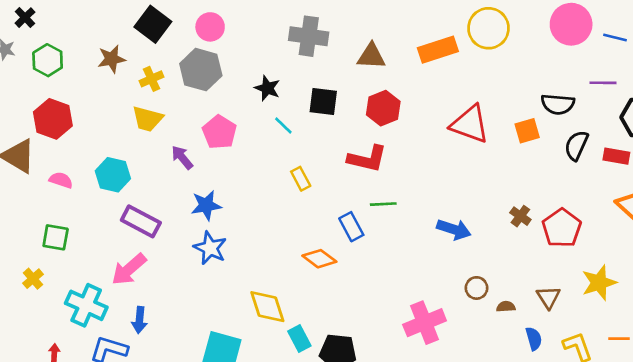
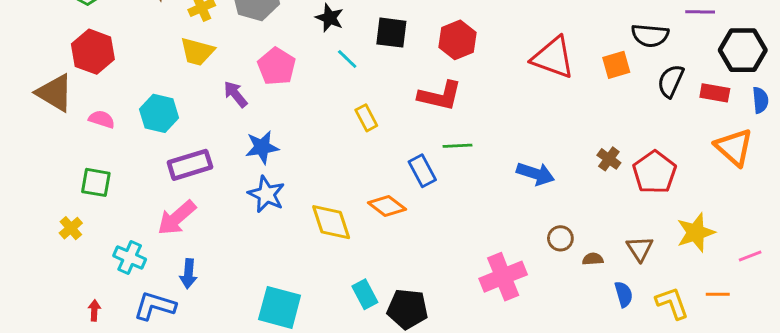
purple rectangle: (141, 221) -> (190, 165), turned -45
cyan cross: (86, 305) -> (130, 257), size x0.7
yellow diamond: (267, 307) -> (331, 222), moved

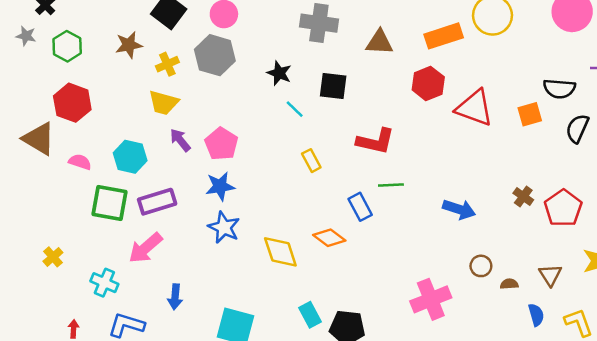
red hexagon: (458, 40) -> (428, 83), moved
pink pentagon: (277, 66) -> (221, 144), moved
purple arrow: (235, 94) -> (180, 140), moved
green square: (96, 182) -> (110, 203), moved, size x1.4
blue arrow: (188, 274) -> (175, 297), moved

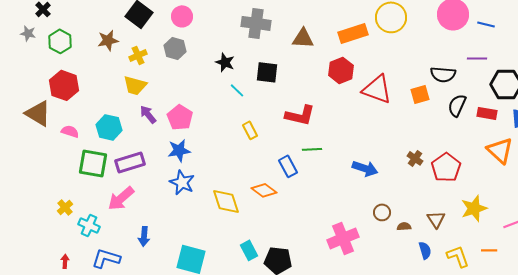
gray hexagon: (215, 55) -> (175, 48), size x0.7
yellow cross: (53, 257) -> (65, 207), moved

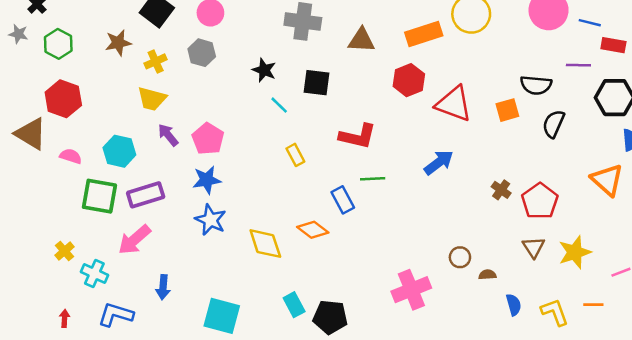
red rectangle: (487, 113) -> (613, 45), moved
blue arrow: (365, 168) -> (439, 162), moved, turned -55
brown triangle: (436, 219) -> (534, 247), moved

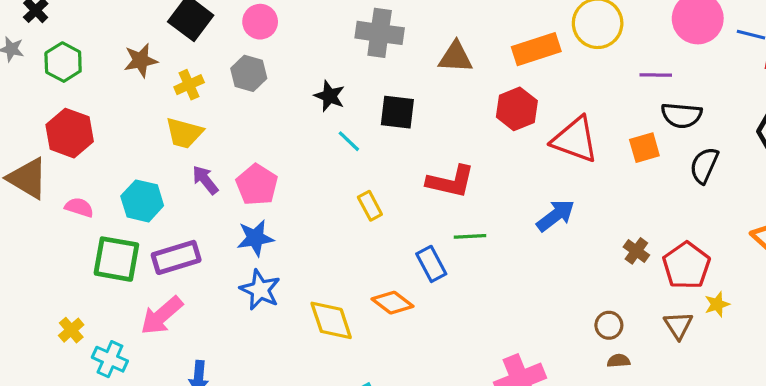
purple line: (578, 65) -> (656, 75), moved
yellow star: (575, 252) -> (717, 304), moved, size x0.6
brown circle: (460, 257) -> (609, 325), moved

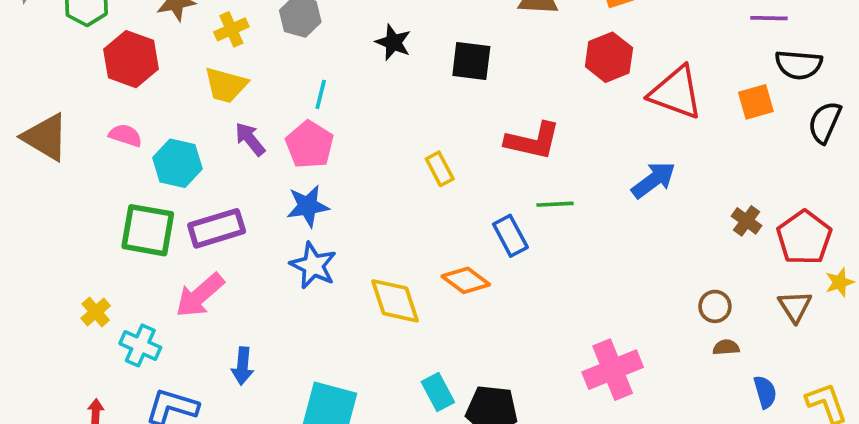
red hexagon: (70, 133) -> (131, 59), moved
cyan line: (349, 141) -> (321, 94), moved, turned 60
pink semicircle: (79, 207) -> (125, 135), moved

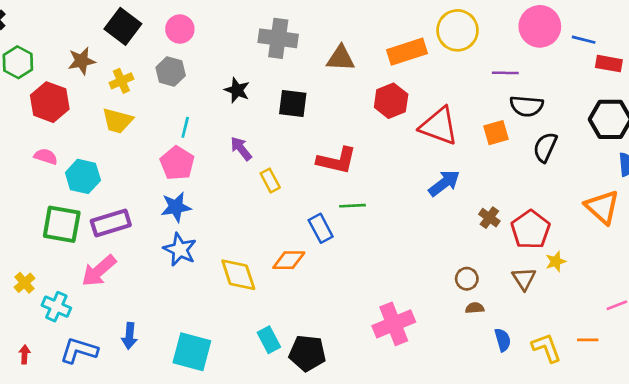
purple arrow: (250, 139) -> (241, 149), moved
blue arrow: (654, 180) -> (444, 183), moved
orange diamond: (466, 280) -> (289, 260), turned -36
blue arrow: (243, 366) -> (129, 336), moved

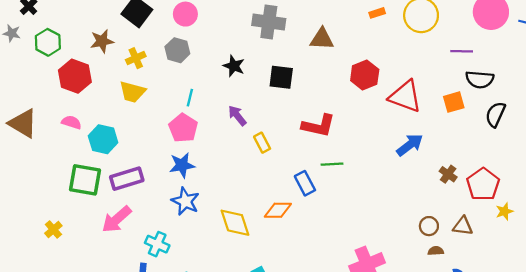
orange rectangle: (407, 52) -> (377, 13), moved, size x0.5
brown triangle: (524, 279) -> (463, 226), moved, turned -50
cyan cross: (56, 307) -> (157, 244), moved

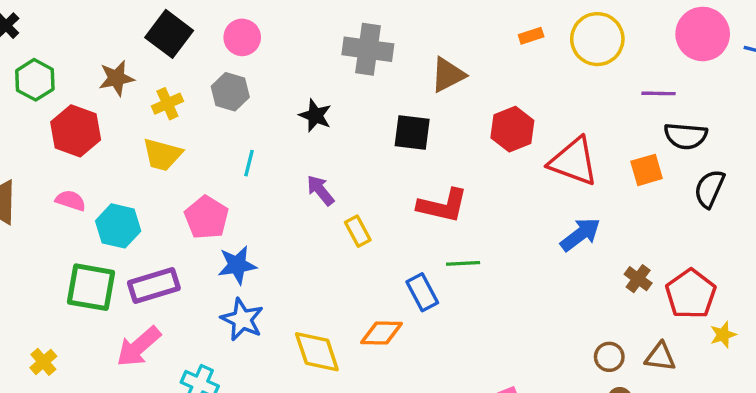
brown triangle: (322, 39) -> (448, 75), turned -30
black square: (281, 77) -> (412, 133), moved
pink pentagon: (183, 128) -> (206, 218), moved

